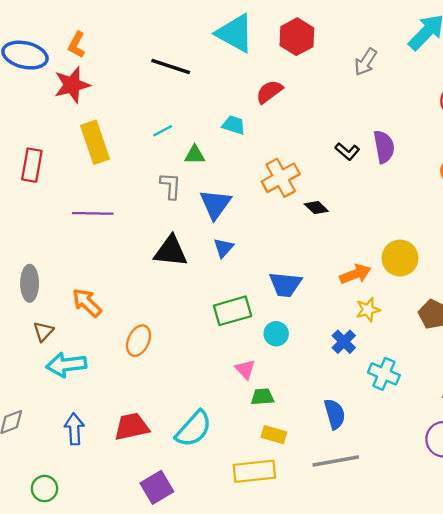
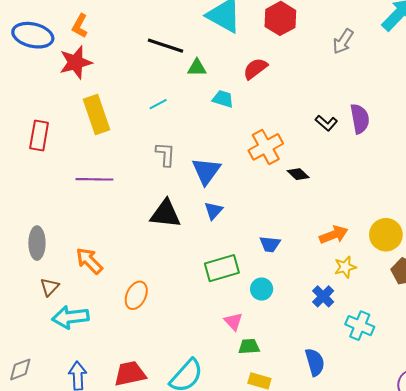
green triangle: (195, 155) -> (197, 68), moved
yellow circle: (400, 258) -> (386, 235), moved
blue trapezoid: (285, 284) -> (270, 244), size x0.7

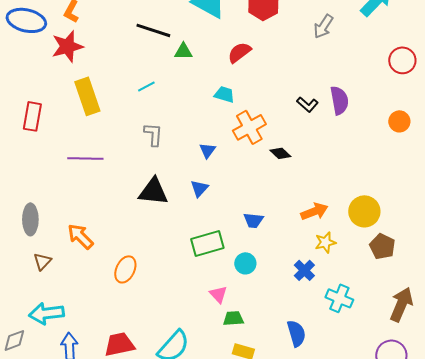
cyan trapezoid: (223, 99) -> (224, 94), moved
blue triangle: (206, 171) -> (207, 150), moved, size x0.6
cyan arrow: (70, 317) -> (46, 313), moved

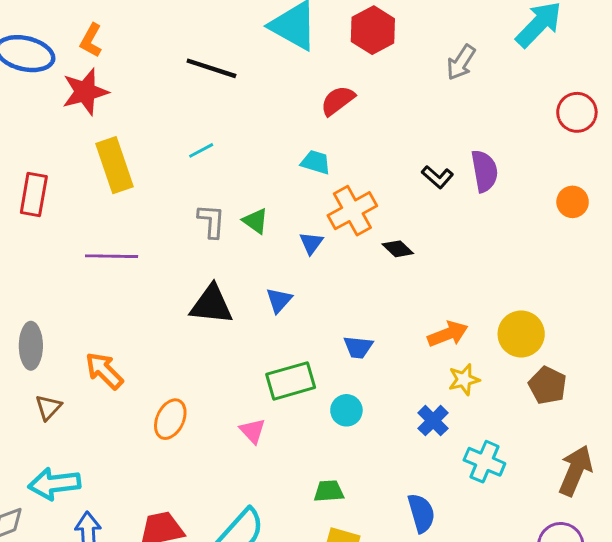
green triangle: (183, 51) -> (255, 221), moved, turned 36
blue triangle: (207, 150) -> (311, 243), moved
pink triangle: (218, 294) -> (253, 431), moved

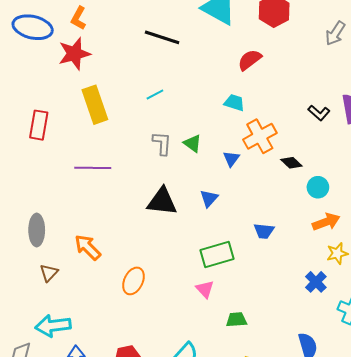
cyan circle: (346, 410) -> (318, 187), moved
pink triangle: (253, 431) -> (205, 289), moved
green trapezoid: (329, 491) -> (236, 320), moved

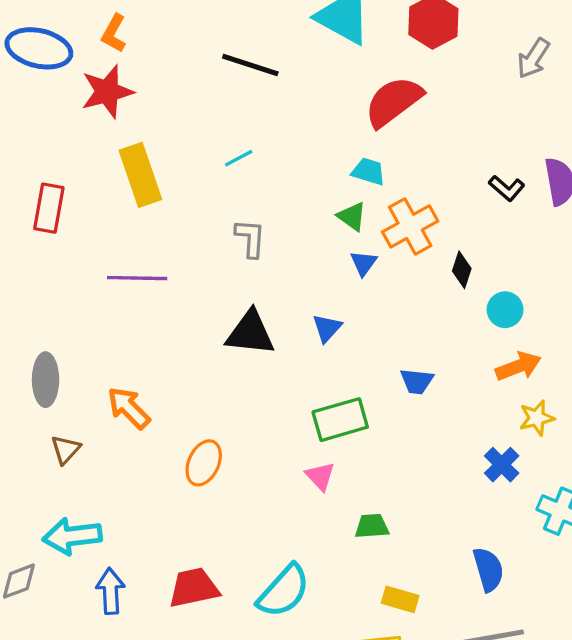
red semicircle: (250, 60) -> (393, 102), size x1.5
green triangle: (193, 143) -> (352, 216), moved
black diamond: (291, 163) -> (462, 270), turned 65

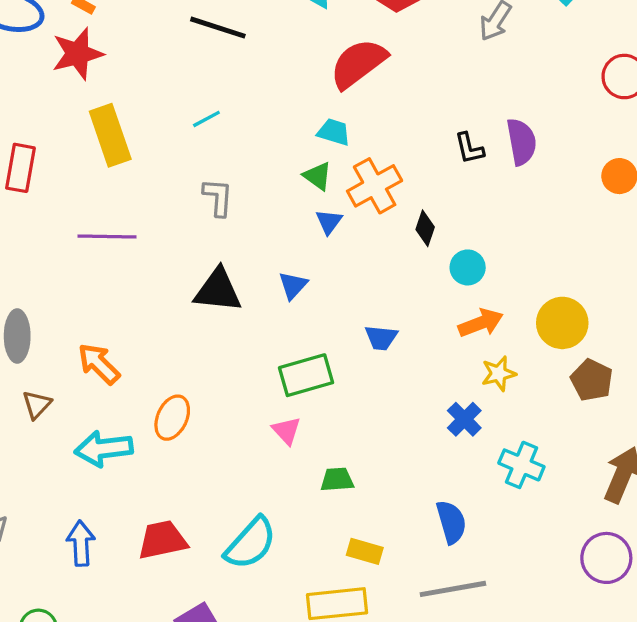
black L-shape: (507, 188) -> (469, 148), turned 36
cyan arrow: (72, 536) -> (104, 449), moved

